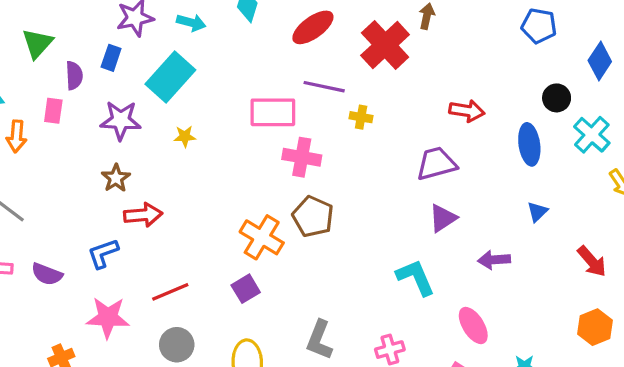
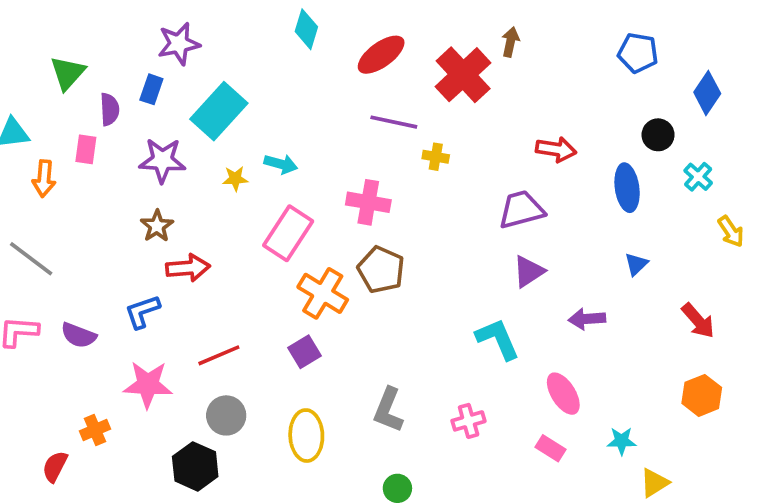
cyan arrow: (191, 23) -> (281, 164), moved
pink rectangle: (273, 112) -> (288, 233), moved, turned -57
cyan cross: (592, 135) -> (698, 177), size x0.7

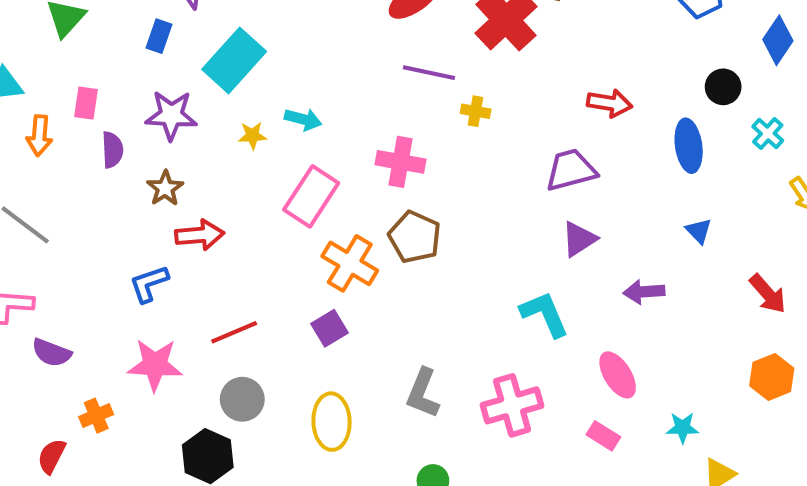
purple semicircle: (110, 109) -> (112, 150), moved
blue triangle: (636, 264) -> (699, 231), turned -30
purple semicircle: (79, 335) -> (52, 353), moved
pink cross: (469, 421) -> (512, 405), size x1.6

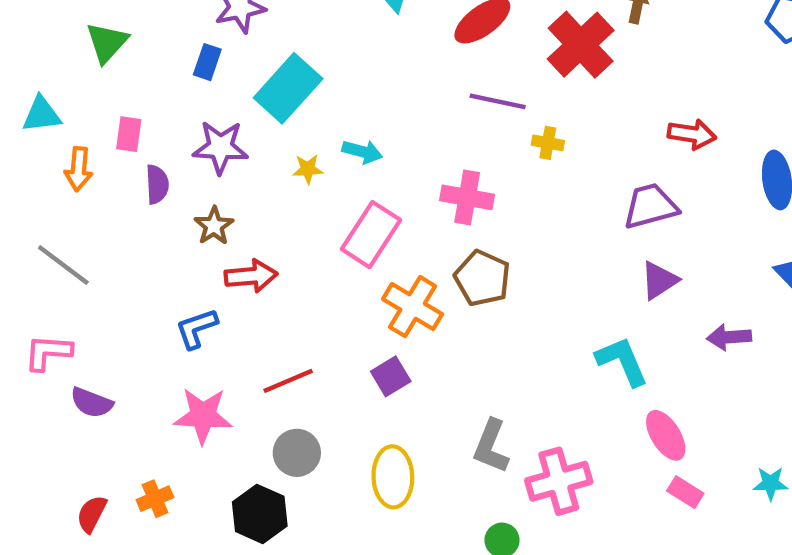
pink ellipse: (618, 375) -> (666, 435), moved
pink cross: (512, 405) -> (559, 481), moved
orange cross: (96, 416) -> (155, 499), moved

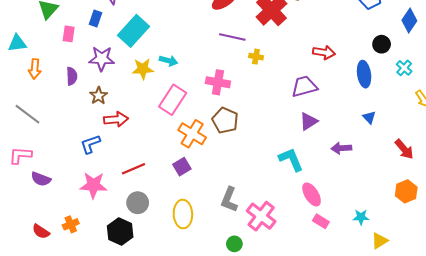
pink rectangle: (129, 134) -> (69, 34), moved
yellow star: (308, 169) -> (143, 69), size x1.5
pink cross: (559, 481) -> (261, 216), turned -36
red semicircle: (92, 514) -> (41, 232), turned -84

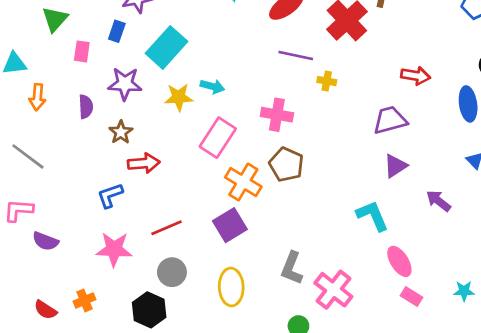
purple arrow: (341, 148) -> (438, 201), turned 42
purple square: (182, 167) -> (230, 225), size x1.4

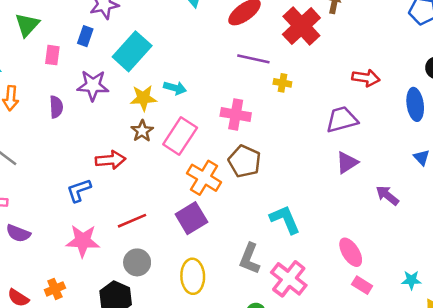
brown star: (121, 132) -> (142, 131), moved
cyan L-shape: (373, 216) -> (285, 219), moved

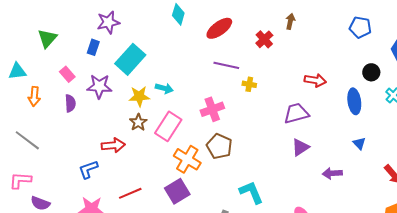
red cross: (301, 26) -> (264, 39), size x0.6
pink rectangle: (52, 55) -> (67, 74), moved, turned -49
pink cross: (236, 114) -> (212, 109), turned -30
purple arrow: (387, 195) -> (332, 173), turned -42

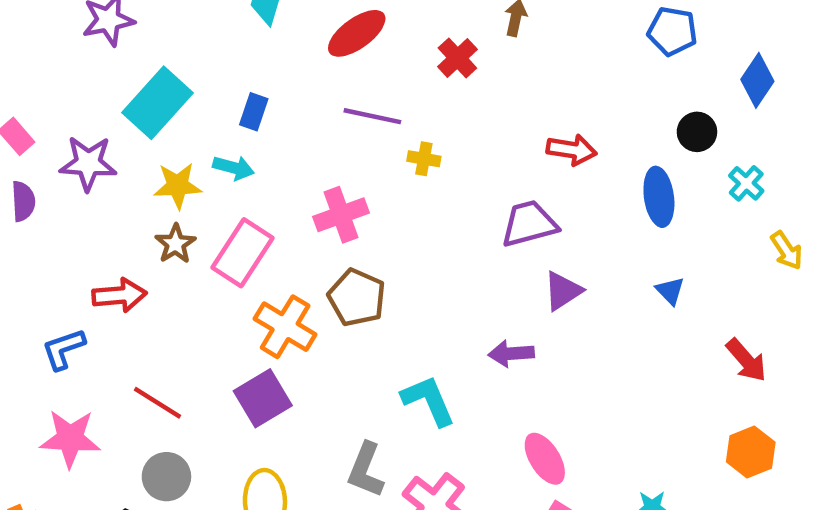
blue rectangle: (93, 47) -> (254, 112), moved
purple triangle: (300, 147) -> (563, 291), moved
purple arrow: (332, 173) -> (511, 353), moved
red line: (130, 193) -> (157, 403), turned 55

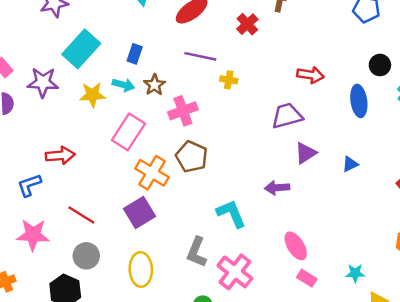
brown star: (175, 244) -> (154, 85), moved
blue triangle: (670, 291) -> (350, 164), moved, turned 49

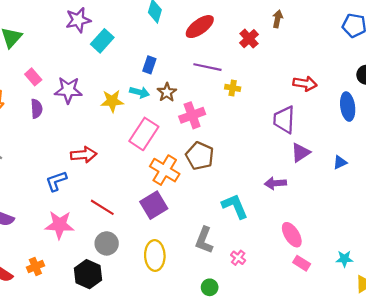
cyan rectangle: (81, 49) -> (102, 41), moved, size x0.7
purple trapezoid: (287, 116) -> (284, 120), turned -72
pink cross: (235, 272) -> (238, 258), size x0.5

